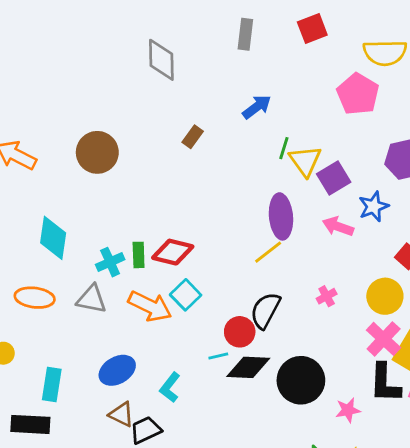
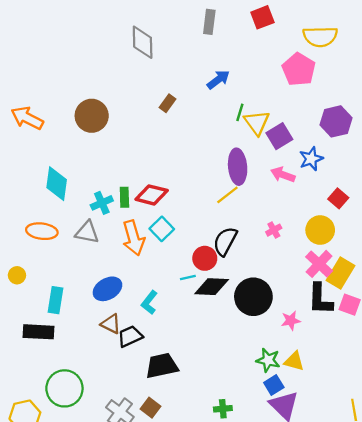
orange arrow: (150, 306) -> (133, 238), turned 48

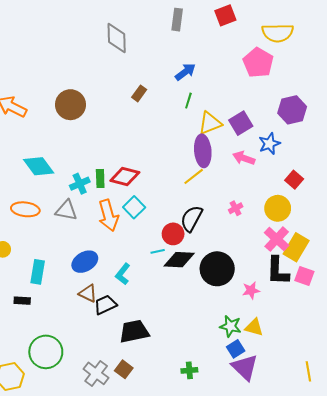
green line: (240, 112) -> (188, 101), moved
yellow triangle: (257, 123) -> (210, 123), moved, turned 45
cyan diamond: (57, 184) -> (39, 166), turned -44
black rectangle: (38, 332) -> (22, 301), size x0.6

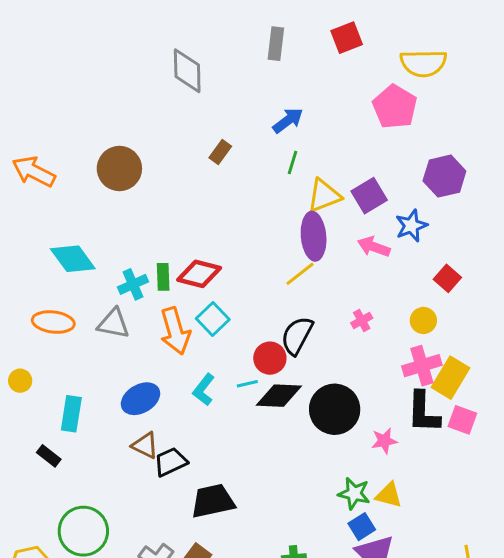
yellow circle: (278, 208) -> (423, 320), size x0.7
pink cross: (277, 239) -> (422, 366), turned 30
cyan L-shape: (123, 274) -> (204, 390), moved
black rectangle: (22, 301) -> (49, 456), turned 35

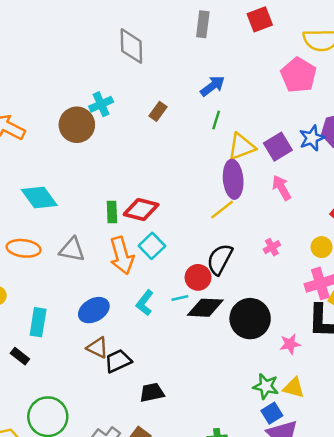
blue star: (411, 226) -> (312, 138), moved
pink arrow: (374, 247) -> (282, 188), turned 40
cyan cross: (133, 284) -> (101, 104), moved
black trapezoid: (213, 501) -> (152, 392), size x0.7

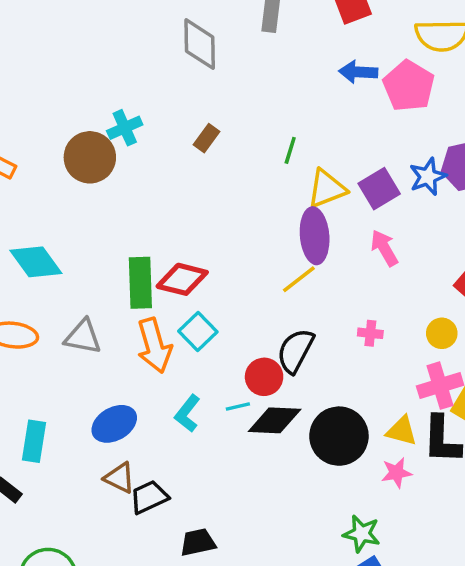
gray diamond: (131, 46) -> (200, 44), moved
blue arrow: (213, 86) -> (358, 72), moved, turned -140
green rectangle: (112, 212) -> (140, 283), size x1.6
pink cross: (272, 247) -> (370, 333), turned 35
yellow triangle: (294, 388) -> (402, 431), moved

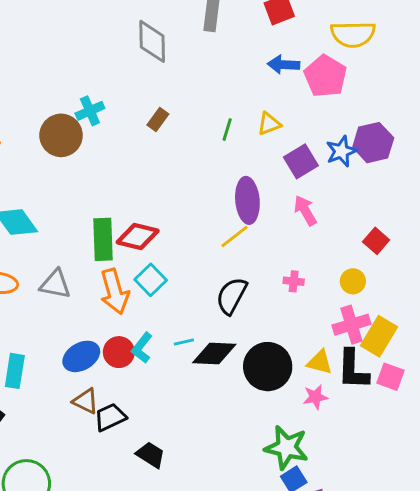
yellow triangle: (327, 189) -> (269, 124), moved, size x0.7
red circle: (264, 377) -> (119, 352), moved
green star: (362, 534) -> (286, 447), size x1.4
black trapezoid: (198, 542) -> (151, 455), turned 44

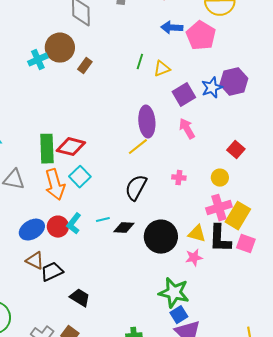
green line: (227, 130) -> (140, 62), moved
brown circle: (61, 135) -> (60, 48), moved
black diamond: (214, 354) -> (124, 228), size x0.7

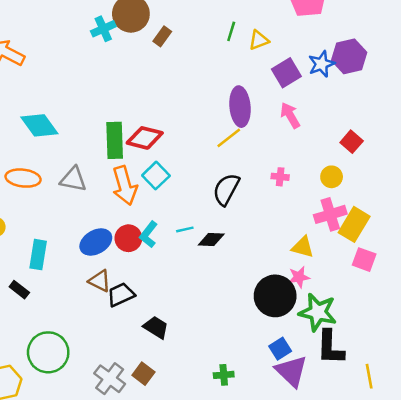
black circle: (161, 237) -> (275, 296), moved
black L-shape: (220, 239) -> (330, 347), moved
green star: (174, 293) -> (318, 312), moved

